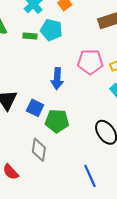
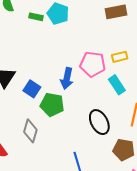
pink pentagon: (90, 62) -> (93, 64), moved
blue arrow: (57, 79) -> (67, 78), moved

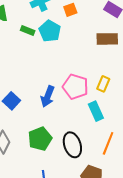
yellow rectangle: (120, 57) -> (103, 84), turned -63
green pentagon: (52, 105) -> (40, 139), moved, turned 30

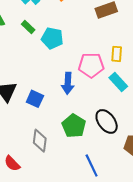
green rectangle: (28, 31) -> (28, 27), turned 40
cyan pentagon: (50, 31) -> (52, 38), moved

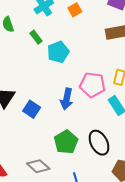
cyan pentagon: (52, 38) -> (58, 52), turned 30
gray diamond: (40, 141) -> (38, 166), moved, turned -65

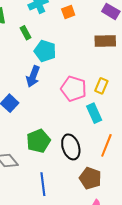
cyan pentagon: (58, 52) -> (45, 51), turned 30
blue arrow: (67, 99) -> (33, 76), moved

